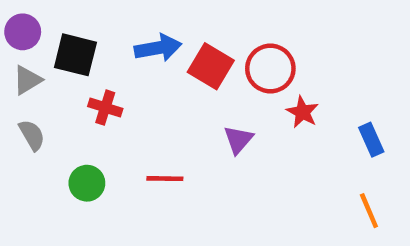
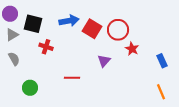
green circle: (87, 183) -> (30, 88), moved

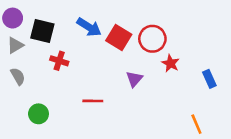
blue arrow: (69, 21) -> (89, 27), turned 42
orange line: (161, 92) -> (196, 124), moved

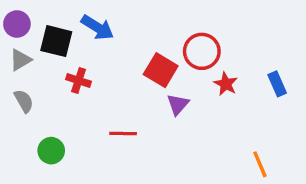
blue arrow: (89, 27) -> (97, 27), moved
red square: (119, 37) -> (161, 70), moved
blue rectangle: (209, 79) -> (277, 84), moved

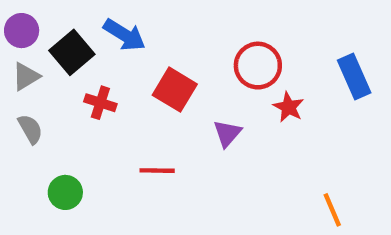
black square: (56, 41) -> (72, 52), turned 36
red square: (161, 70) -> (175, 90), moved
blue rectangle: (277, 84) -> (354, 76), moved, size x1.4

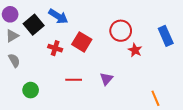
red cross: (100, 103) -> (55, 48), moved
purple triangle: (227, 133) -> (106, 79), moved

